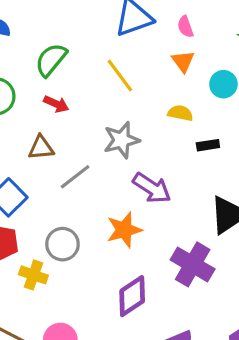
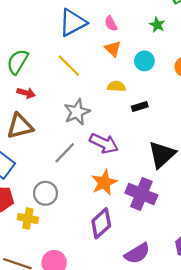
brown triangle: (41, 148) -> (20, 126), size x1.4
gray line: (75, 177) -> (65, 153), moved
orange star: (124, 230) -> (104, 183), moved

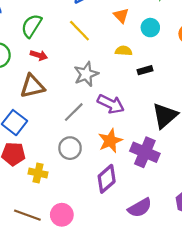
gray circle: (45, 193) -> (70, 148), moved

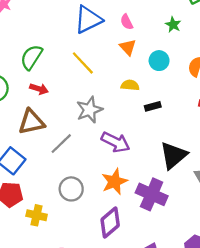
gray line: (74, 112) -> (61, 144), moved

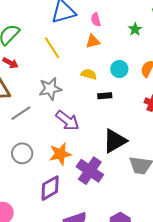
orange triangle: (128, 47) -> (93, 41), turned 49
cyan circle: (159, 61) -> (119, 69), moved

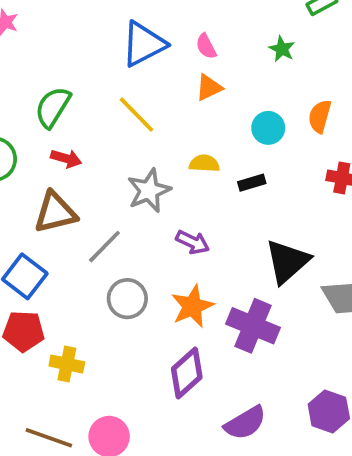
yellow semicircle: (89, 74) -> (204, 163), moved
purple arrow: (67, 120) -> (193, 242), size x0.7
gray circle: (22, 153) -> (127, 299), moved

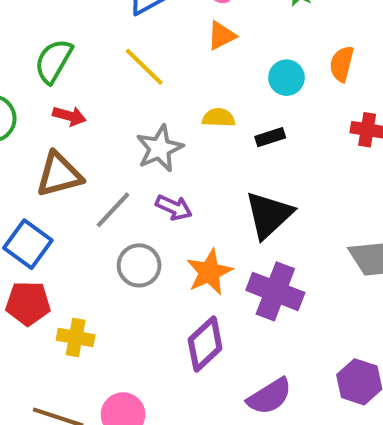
purple arrow: (193, 242) -> (174, 208), moved
black triangle: (287, 262) -> (269, 215), moved

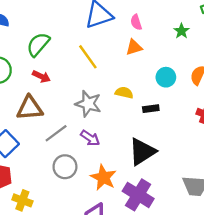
gray star: (160, 148) -> (88, 104), turned 30
orange star: (209, 272) -> (103, 177), turned -30

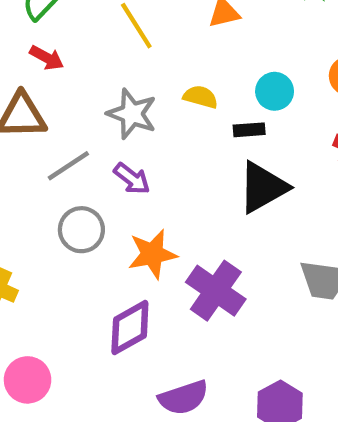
cyan circle: (166, 77) -> (275, 91), moved
black triangle: (142, 152) -> (263, 187), moved
orange star: (103, 177) -> (152, 254), turned 30

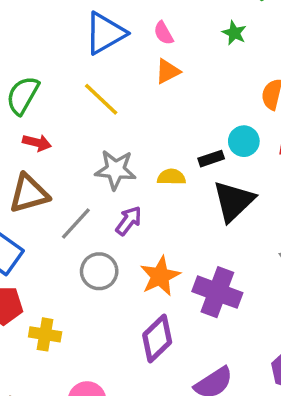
cyan circle: (275, 91) -> (244, 141), moved
yellow semicircle: (201, 97) -> (171, 177), moved
purple arrow: (132, 179) -> (129, 221), turned -76

